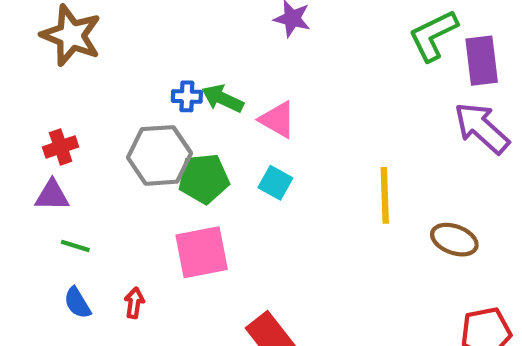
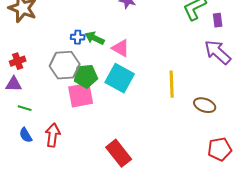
purple rectangle: (482, 61) -> (218, 20), size x0.6
cyan square: (275, 183) -> (120, 78), size x1.8
pink square: (202, 252) -> (81, 95), moved
red arrow: (134, 303) -> (53, 135), size x1.6

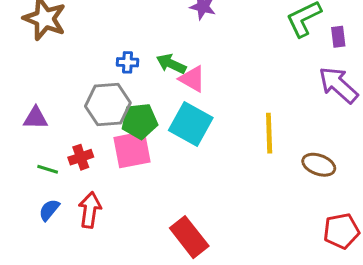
green arrow: (95, 38) -> (171, 64), moved
red cross: (18, 61) -> (81, 157), moved
purple triangle: (14, 84) -> (36, 118), moved
blue semicircle: (26, 135) -> (49, 210), turned 70

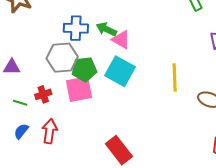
blue cross: (127, 62) -> (76, 28), size x1.6

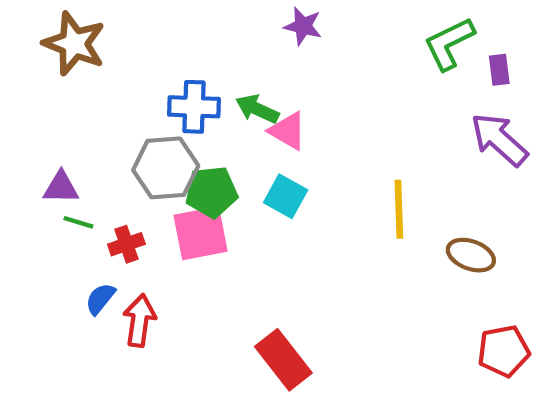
cyan square: (120, 71) -> (286, 196), size x0.7
green line: (20, 103) -> (78, 222), moved
blue semicircle: (21, 131) -> (100, 299), moved

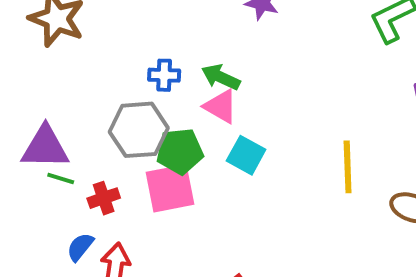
blue cross: (194, 107) -> (164, 75), size x0.7
pink triangle: (288, 131) -> (221, 106), moved
purple triangle: (61, 187) -> (45, 147), size x1.5

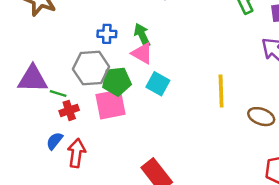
green arrow: (221, 77) -> (142, 35), turned 40
green line: (61, 179) -> (58, 93), moved

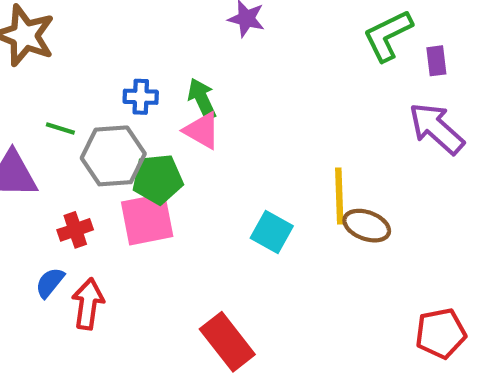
cyan square: (158, 84) -> (272, 232), moved
green line: (58, 93) -> (60, 128), moved
brown ellipse: (261, 117) -> (367, 226), moved

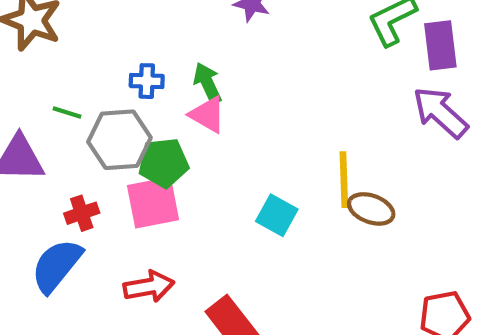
purple rectangle: (436, 61) -> (440, 45), size x1.6
blue semicircle: (50, 283) -> (57, 266), size x1.8
red arrow: (88, 304) -> (149, 287), moved, turned 72

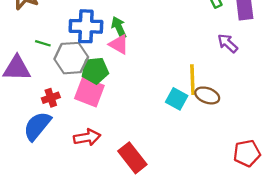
blue cross: (147, 81) -> (86, 26), size x1.8
purple arrow: (440, 112) -> (228, 43), moved, size x0.7
pink square: (153, 203) -> (89, 92), turned 32
cyan square: (277, 215) -> (177, 99), moved

